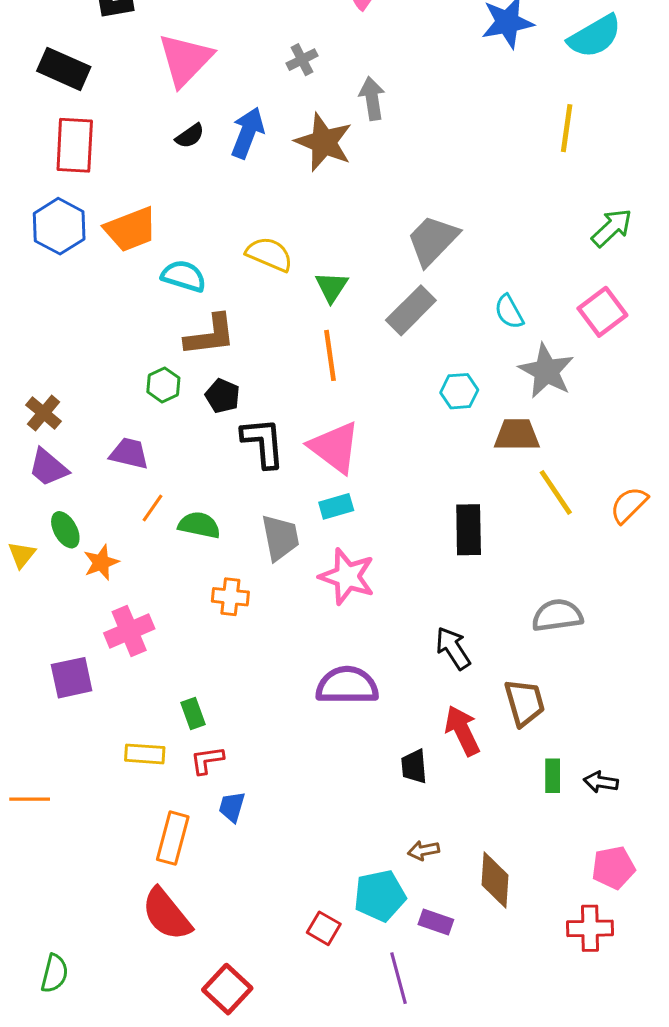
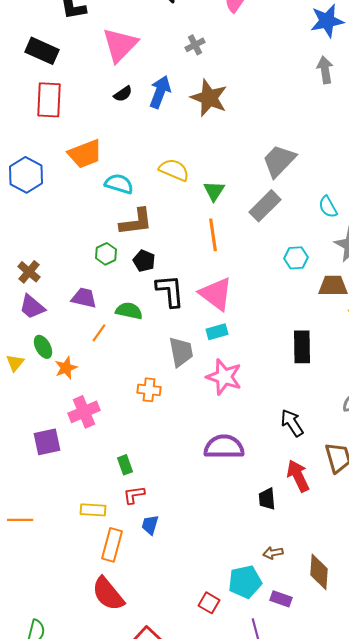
gray arrow: (372, 99) -> (325, 70), moved
blue hexagon: (59, 226) -> (26, 175), moved
green semicircle: (199, 525) -> (129, 311), moved
yellow rectangle: (145, 754) -> (93, 510), moved

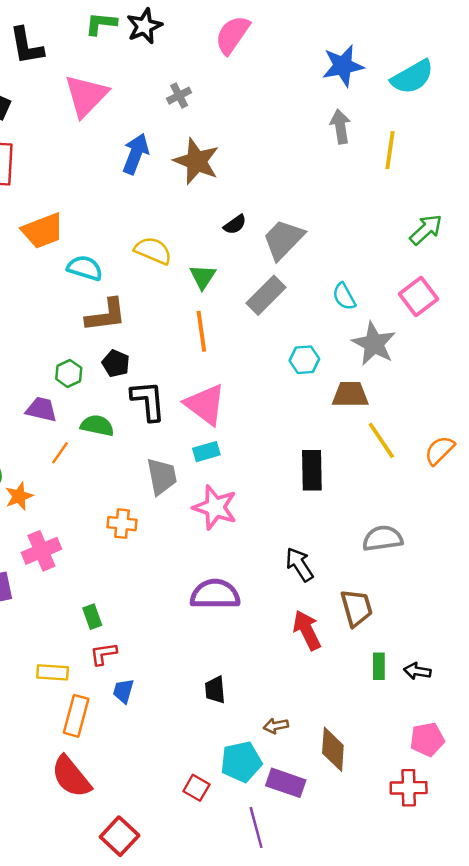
black semicircle: (123, 94) -> (235, 225), moved
green hexagon: (106, 254) -> (69, 373), moved
black trapezoid: (267, 499) -> (215, 690), moved
purple rectangle: (281, 599) -> (286, 783), size x1.4

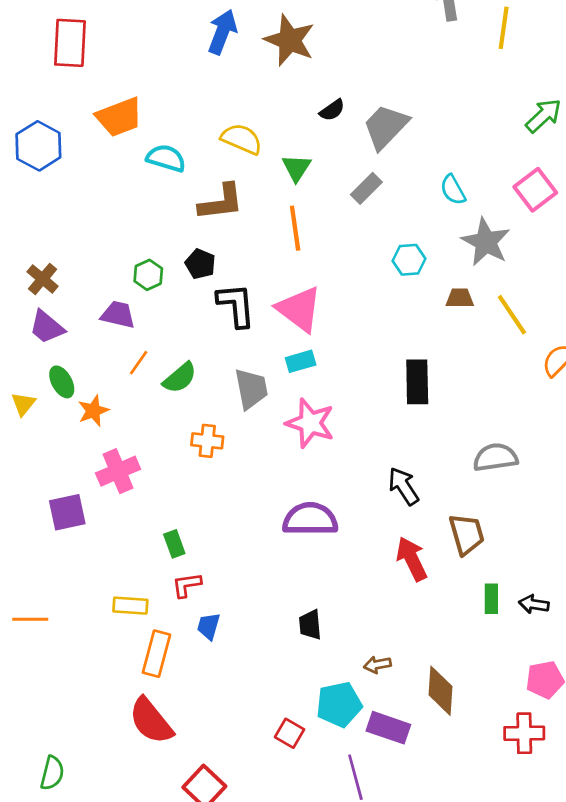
gray rectangle: (266, 295) -> (366, 188), size x0.7
brown L-shape: (106, 315) -> (221, 202), moved
brown trapezoid: (350, 395) -> (460, 298), size x0.7
green semicircle: (97, 426) -> (180, 378), moved, turned 128
yellow line: (381, 440) -> (512, 315), moved

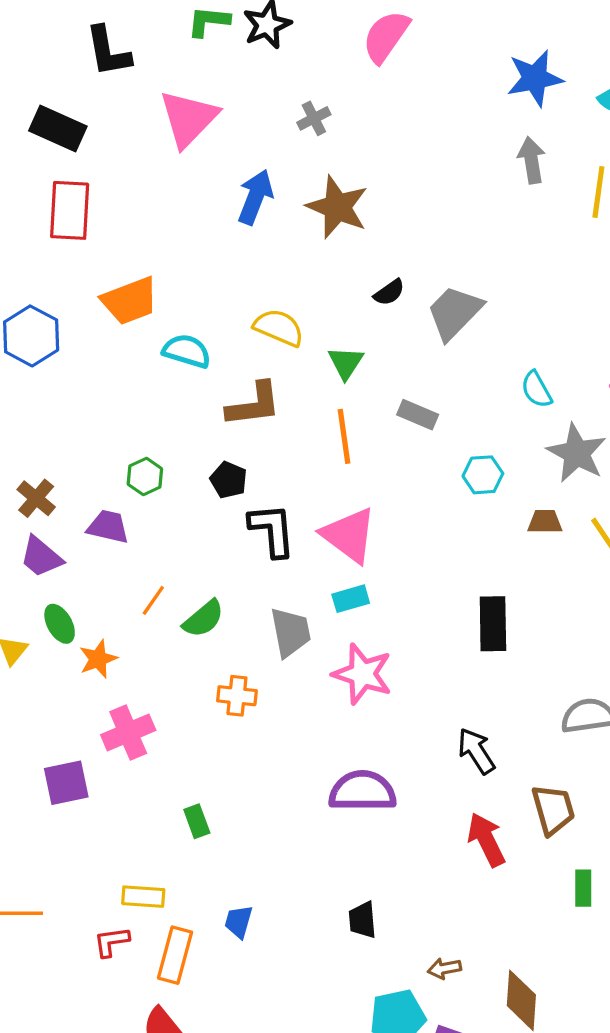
gray rectangle: (366, 188) -> (418, 415), moved, turned 68
green hexagon: (148, 275) -> (145, 477), moved
purple trapezoid: (118, 315) -> (108, 527), moved
red L-shape: (187, 585) -> (111, 942), moved

